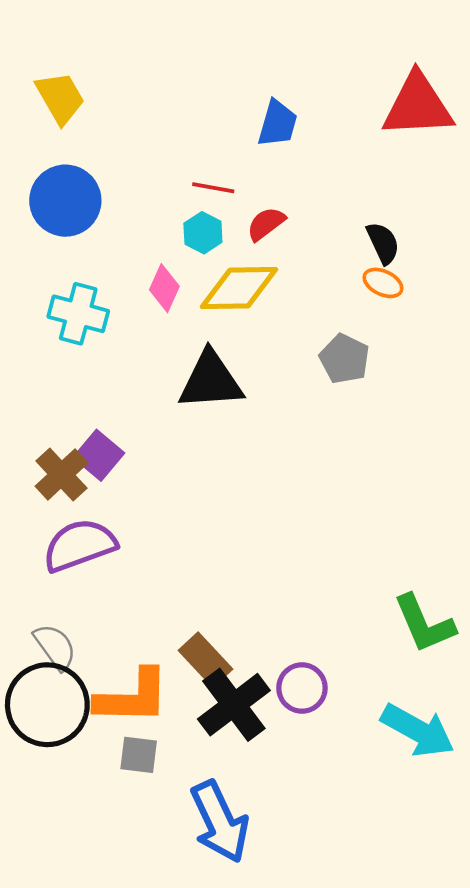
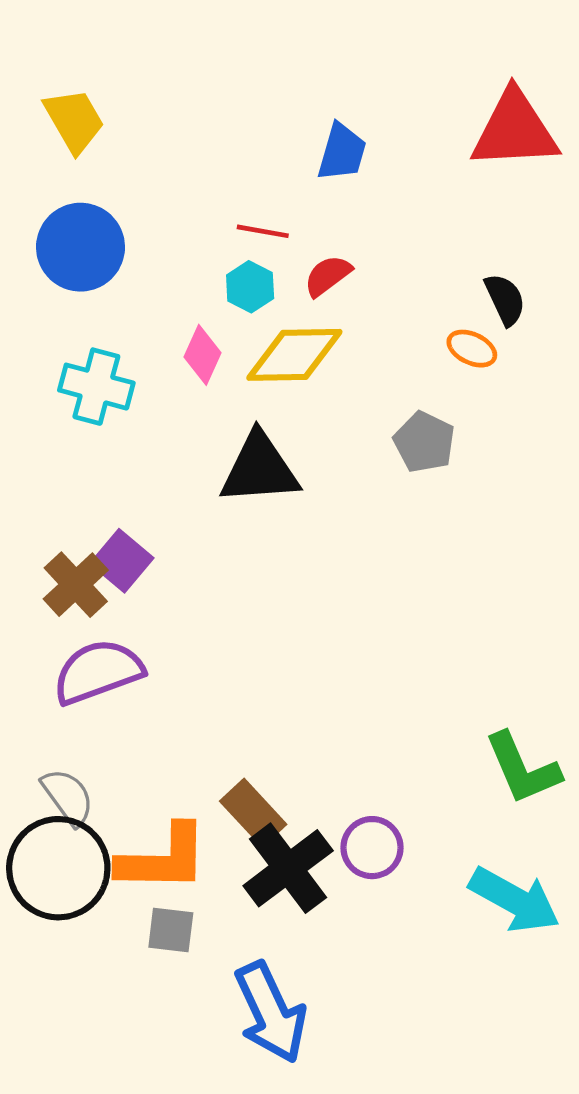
black semicircle: (383, 243) -> (505, 299), moved

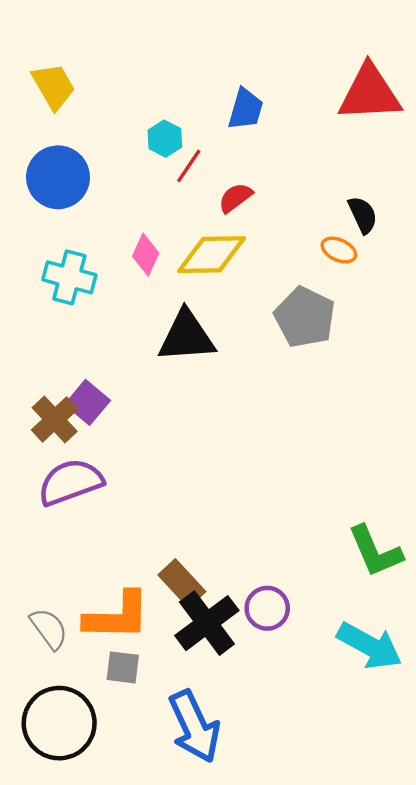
red line: (263, 231) -> (189, 166), turned -66
cyan hexagon: (250, 287) -> (165, 139), moved
gray pentagon: (424, 442) -> (305, 317), size x1.4
gray semicircle: (68, 797) -> (49, 629), moved
black circle: (58, 868) -> (59, 723), moved

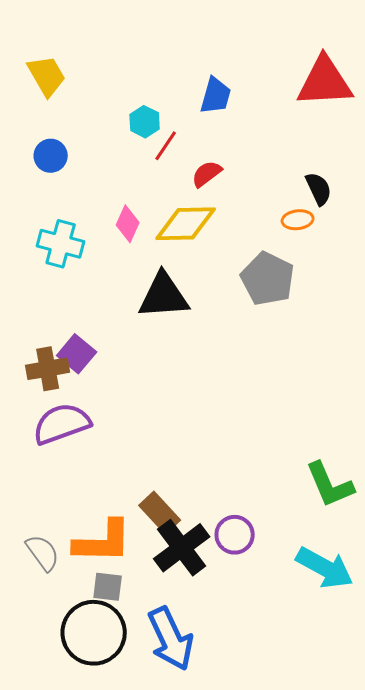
blue circle: (58, 177) -> (51, 156), size x0.6
orange ellipse: (339, 250) -> (298, 220), turned -32
brown cross: (55, 419) -> (48, 369), turned 33
black circle: (59, 723) -> (94, 633), moved

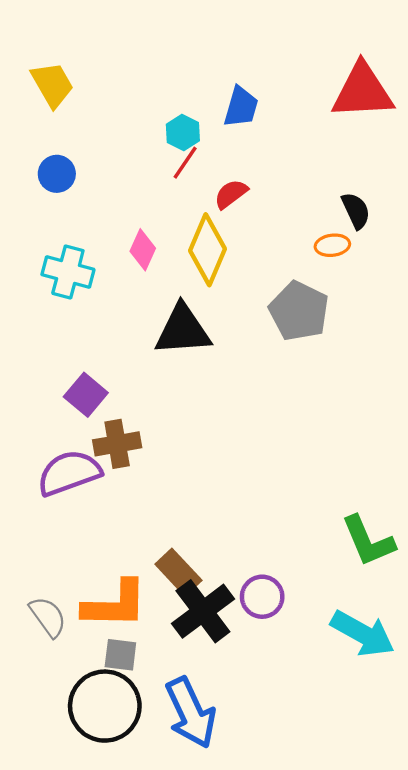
cyan hexagon: (145, 122) -> (183, 133), moved
yellow diamond: (186, 224) -> (207, 250), turned -66
brown cross: (48, 369) -> (117, 444), moved

